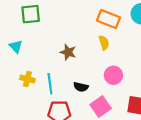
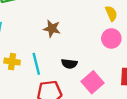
yellow semicircle: (104, 43) -> (111, 13), moved
pink circle: (113, 75) -> (111, 38), moved

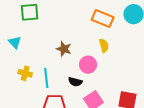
yellow semicircle: (111, 13) -> (104, 45), moved
pink circle: (111, 38) -> (88, 65), moved

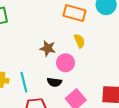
brown star: (64, 49) -> (48, 48), moved

